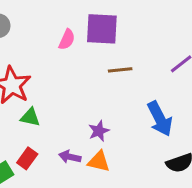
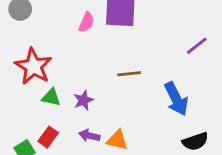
brown line: (120, 70) -> (129, 74), moved
purple star: (99, 131) -> (83, 100), moved

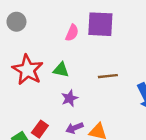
green triangle: (51, 97) -> (61, 70), moved
purple arrow: (89, 136) -> (74, 128), turned -35

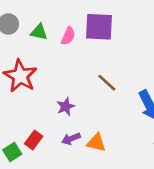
green triangle: (61, 70) -> (39, 32), moved
brown line: (108, 76) -> (107, 83), turned 48

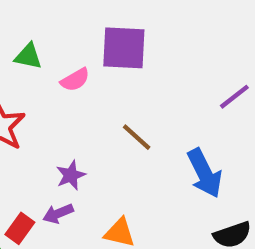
pink semicircle: (68, 36) -> (75, 80), moved, turned 36
purple arrow: (71, 139) -> (58, 214), moved

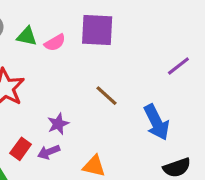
pink semicircle: (75, 80) -> (55, 43), moved
red rectangle: (20, 228) -> (21, 149), moved

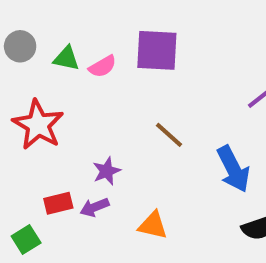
red rectangle: (21, 149) -> (58, 203), turned 40

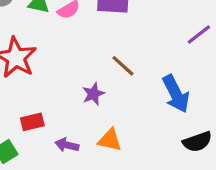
purple star: (107, 171) -> (93, 94), moved
purple arrow: (95, 207) -> (67, 145), moved, turned 35

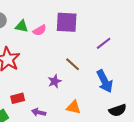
purple line: (199, 35) -> (104, 43), moved
orange triangle: (110, 140) -> (74, 107), moved

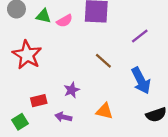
purple star: (55, 81) -> (72, 90), moved

